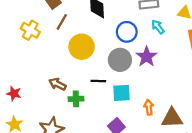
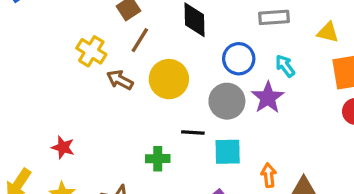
cyan arrow: (158, 27) -> (285, 66), moved
brown arrow: (57, 84) -> (120, 80), moved

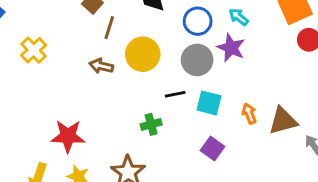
yellow cross: (91, 51) -> (34, 50), moved, turned 30
red star: (63, 147) -> (68, 136), size x1.6
cyan square: (228, 152) -> (209, 103), turned 30

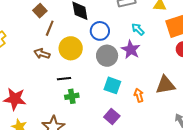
blue circle: (198, 21) -> (100, 31), moved
black line: (175, 94) -> (64, 79), moved
brown triangle: (283, 121) -> (165, 85), moved

